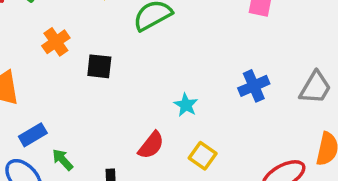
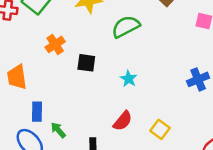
cyan star: (186, 105) -> (129, 79), moved
blue rectangle: (33, 135) -> (37, 112), turned -60

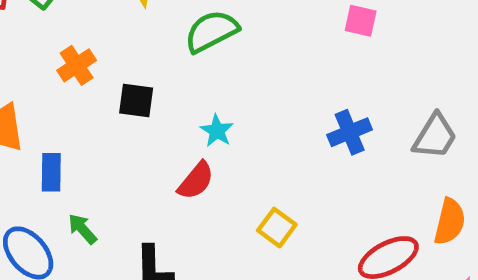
blue rectangle: (37, 112) -> (51, 172), moved
red semicircle: (123, 121) -> (196, 181), moved

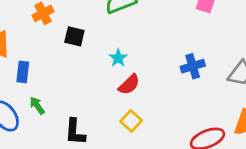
red semicircle: (196, 181) -> (129, 84), moved
yellow square: (277, 228) -> (131, 121), moved

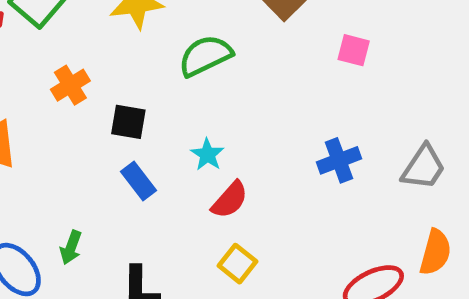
blue rectangle: (23, 72) -> (139, 181), moved, turned -40
green arrow: (37, 106) -> (71, 247), turned -120

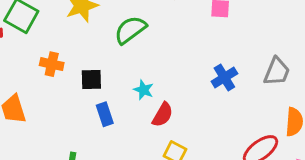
orange cross: (70, 85) -> (52, 64), turned -35
blue rectangle: (139, 181) -> (105, 114), turned 30

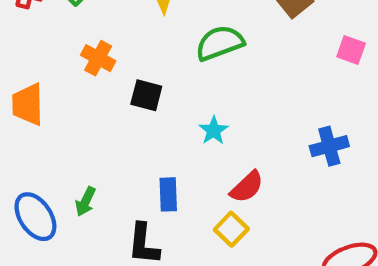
blue rectangle: (105, 114) -> (168, 194), moved
red semicircle: (163, 115) -> (247, 187), moved

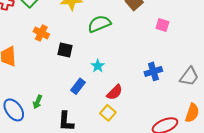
blue rectangle: (168, 194) -> (78, 86), moved, turned 42

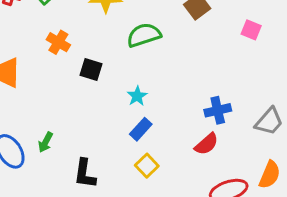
pink square: (162, 25) -> (251, 30), moved
blue rectangle: (78, 86) -> (141, 129), moved
red semicircle: (115, 92) -> (206, 144), moved

